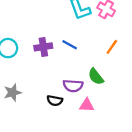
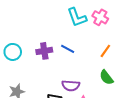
green semicircle: (96, 77) -> (106, 77), moved

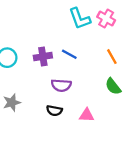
orange line: (105, 51) -> (112, 57), turned -64
purple semicircle: (71, 86) -> (61, 85), moved

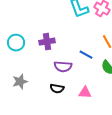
blue line: (69, 54) -> (86, 55), moved

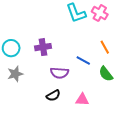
gray star: (20, 82) -> (15, 74), moved
black semicircle: (57, 89) -> (53, 96), turned -40

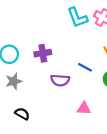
black semicircle: (53, 96) -> (22, 114), moved, turned -120

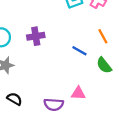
purple semicircle: (60, 80) -> (54, 105), moved

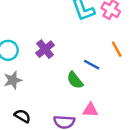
purple cross: (36, 36) -> (45, 49), turned -30
green semicircle: (104, 65) -> (75, 80), moved

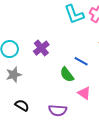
pink triangle: (90, 110) -> (84, 93), moved, turned 32

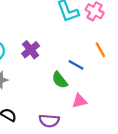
pink triangle: (84, 93) -> (79, 101), turned -48

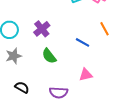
green semicircle: (60, 80) -> (49, 56), moved

